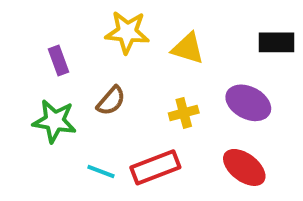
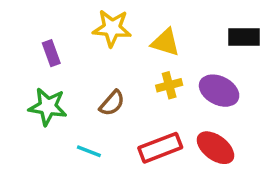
brown semicircle: (111, 101) -> (112, 103), moved
yellow cross: (184, 113) -> (169, 85), moved
red rectangle: (155, 167) -> (160, 148), moved

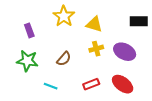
yellow star: (112, 28) -> (64, 16), turned 30
red rectangle: (160, 148) -> (91, 84), size x0.7

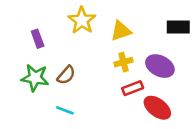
yellow triangle: (94, 24) -> (121, 31), turned -36
brown semicircle: (64, 59) -> (66, 75), moved
red rectangle: (91, 84) -> (133, 88), moved

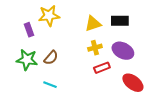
yellow star: (82, 20) -> (49, 16), moved, turned 30
black rectangle: (178, 27) -> (120, 21), moved
red ellipse: (157, 108) -> (133, 83), moved

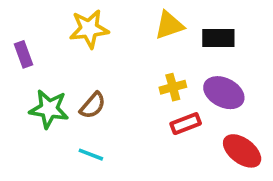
yellow triangle: (93, 24) -> (169, 25), moved
purple rectangle: (29, 30) -> (23, 54), moved

